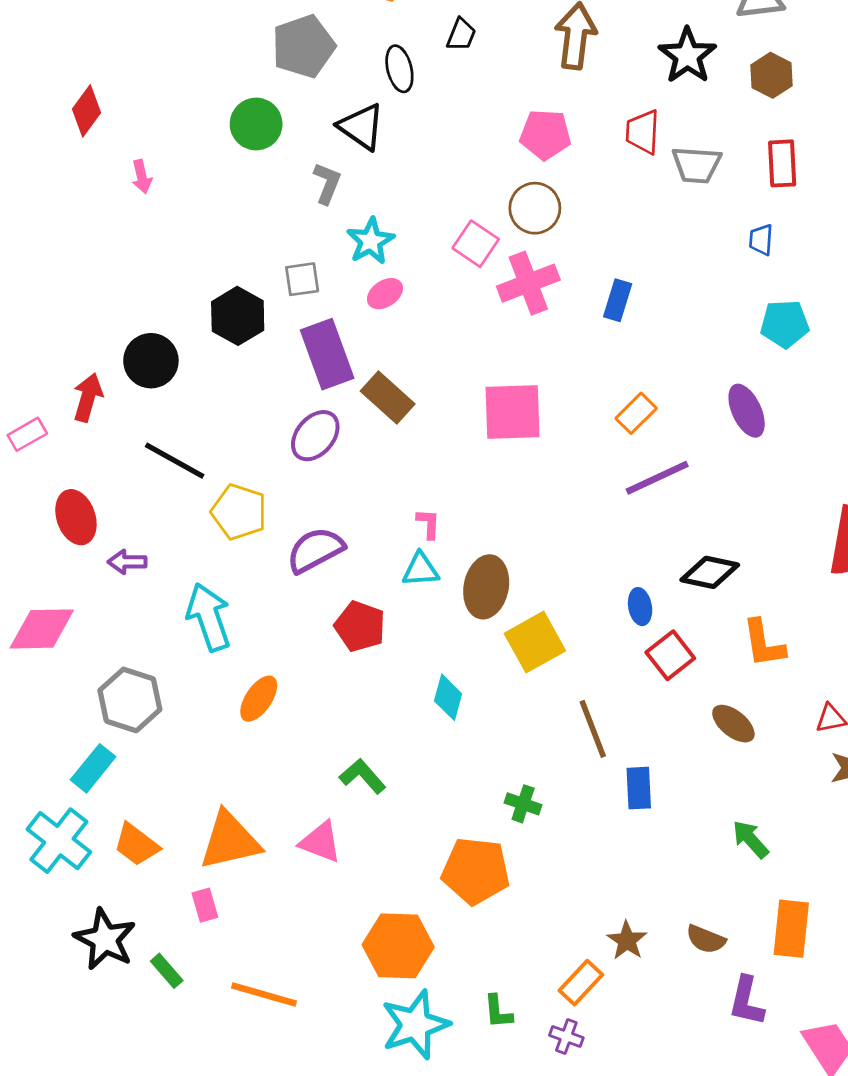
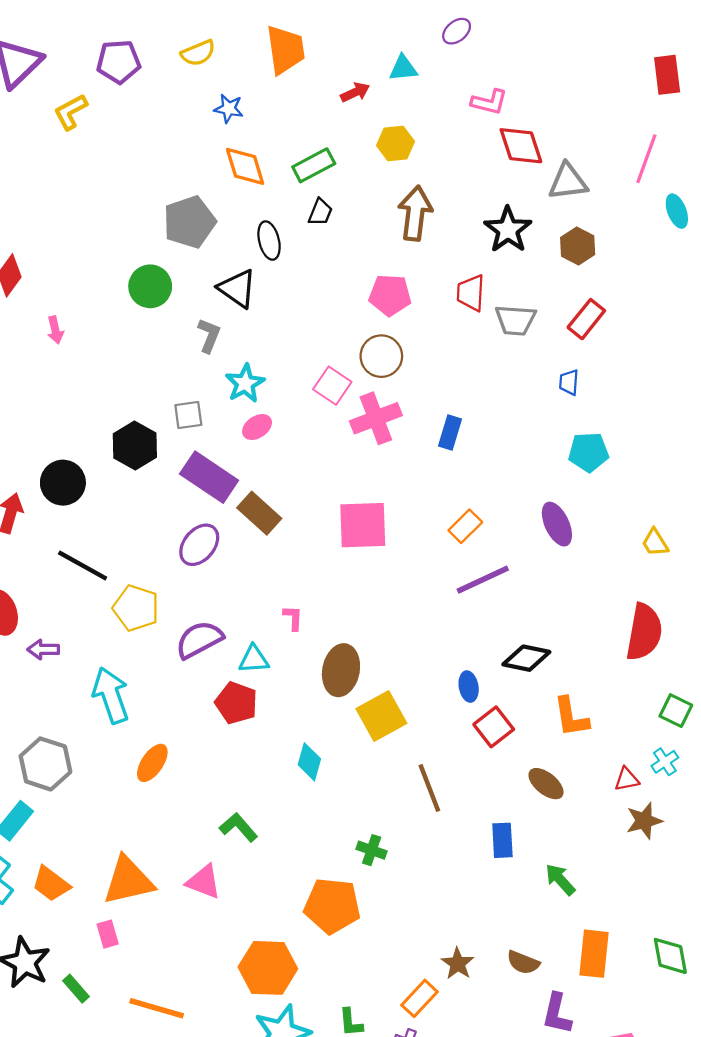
red rectangle: (782, 163) -> (586, 319), turned 42
purple rectangle: (327, 354) -> (209, 477), turned -36
cyan triangle: (420, 570) -> (254, 659), moved
blue rectangle: (639, 788) -> (502, 840), moved

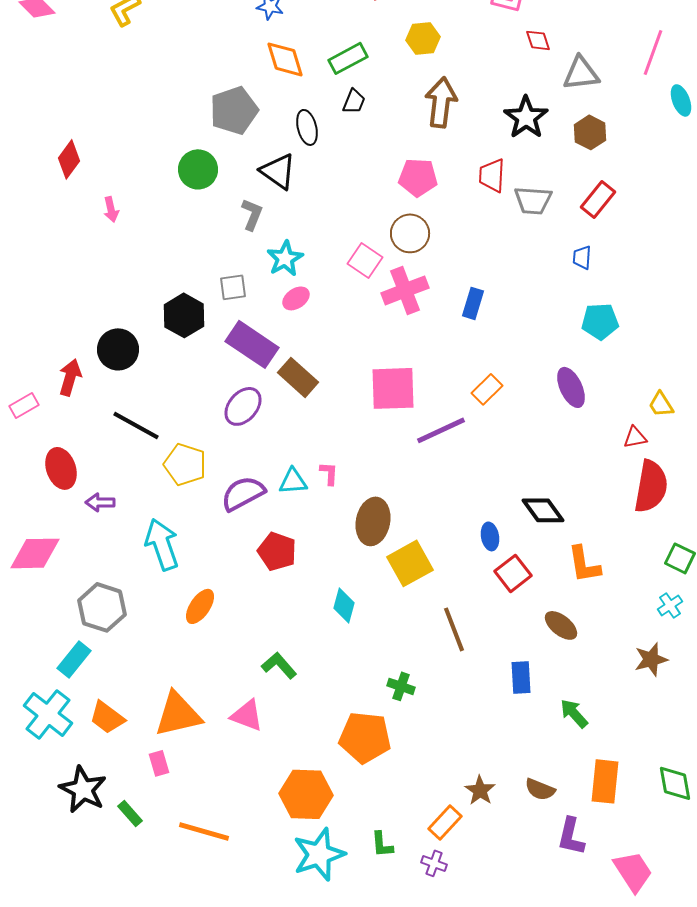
red diamond: (521, 146) -> (538, 40), size x0.6
purple line: (483, 580) -> (441, 430), moved
black diamond: (526, 658) -> (543, 510), turned 42
cyan triangle: (254, 659) -> (293, 481), moved
red triangle: (627, 779) -> (635, 437), moved

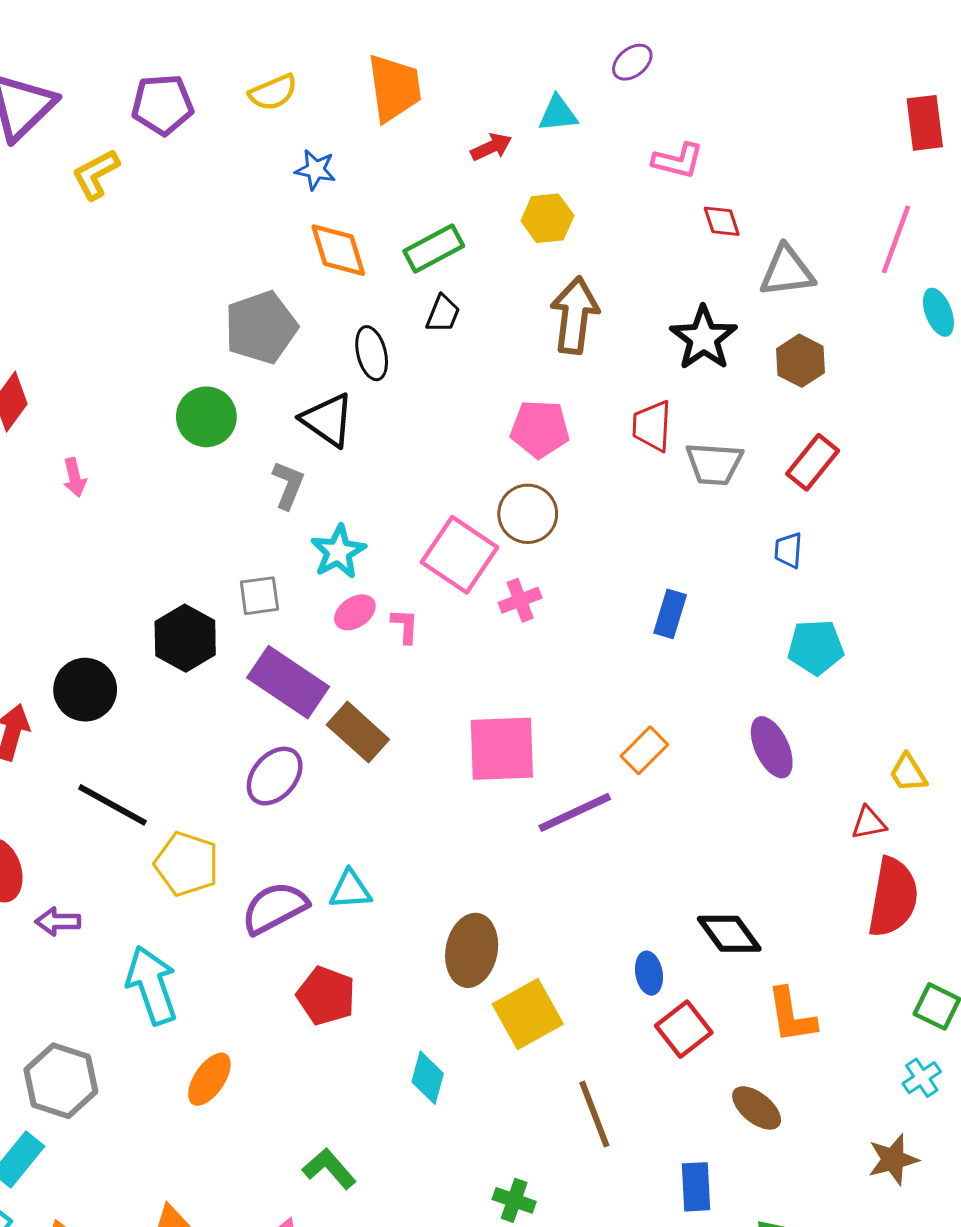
pink square: (365, 260) -> (459, 555), size x1.4
pink cross: (405, 290) -> (520, 600), size x0.6
blue rectangle: (473, 303) -> (670, 614), moved
pink L-shape: (329, 473) -> (405, 626), moved

